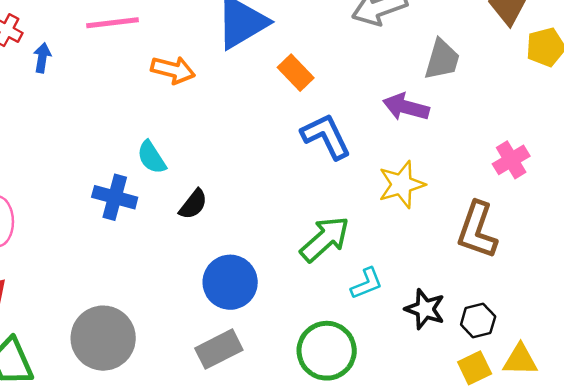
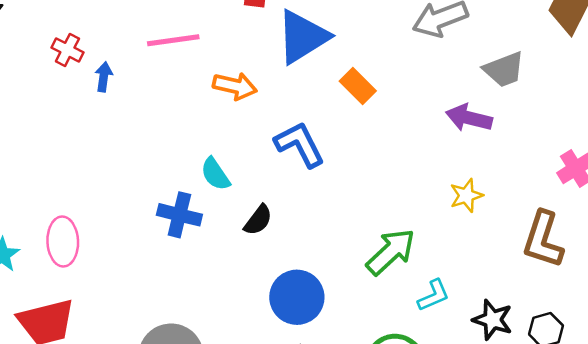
gray trapezoid: (442, 60) -> (504, 70), turned 54
blue L-shape: (326, 136) -> (300, 144), moved
yellow star: (402, 184) -> (466, 196), size x0.7

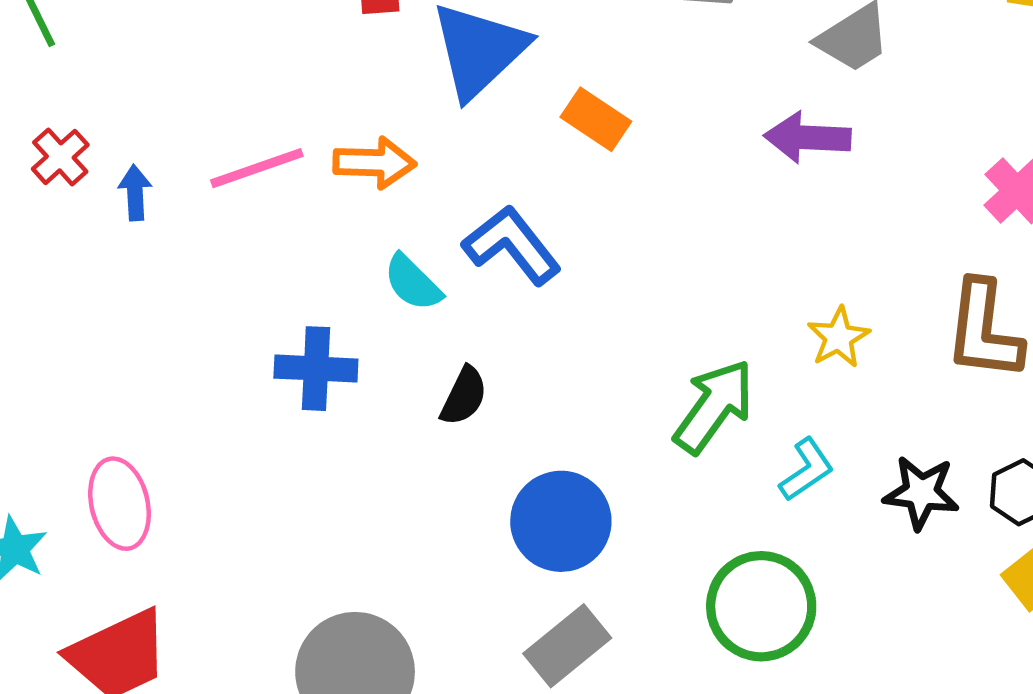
pink line: (173, 40) -> (257, 168), moved
red cross: (67, 50) -> (60, 157), turned 32
cyan semicircle: (215, 174) -> (413, 283), moved
yellow star: (466, 196) -> (839, 337), moved
blue cross: (179, 215) -> (316, 369), moved

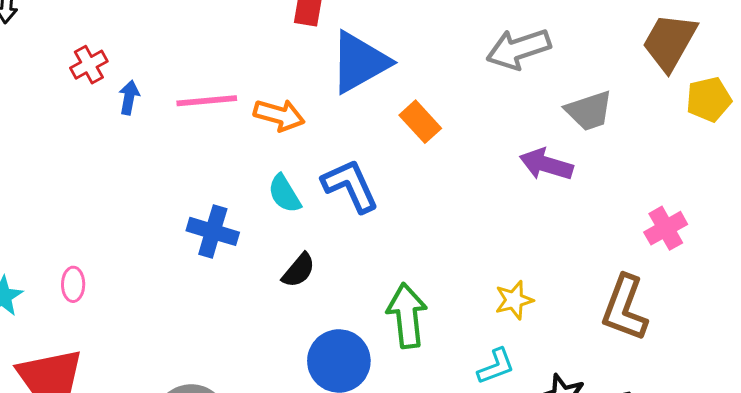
yellow star: (839, 337) -> (514, 300), moved
green arrow: (714, 406) -> (407, 316), moved, turned -56
pink ellipse: (120, 504) -> (73, 284), size x0.6

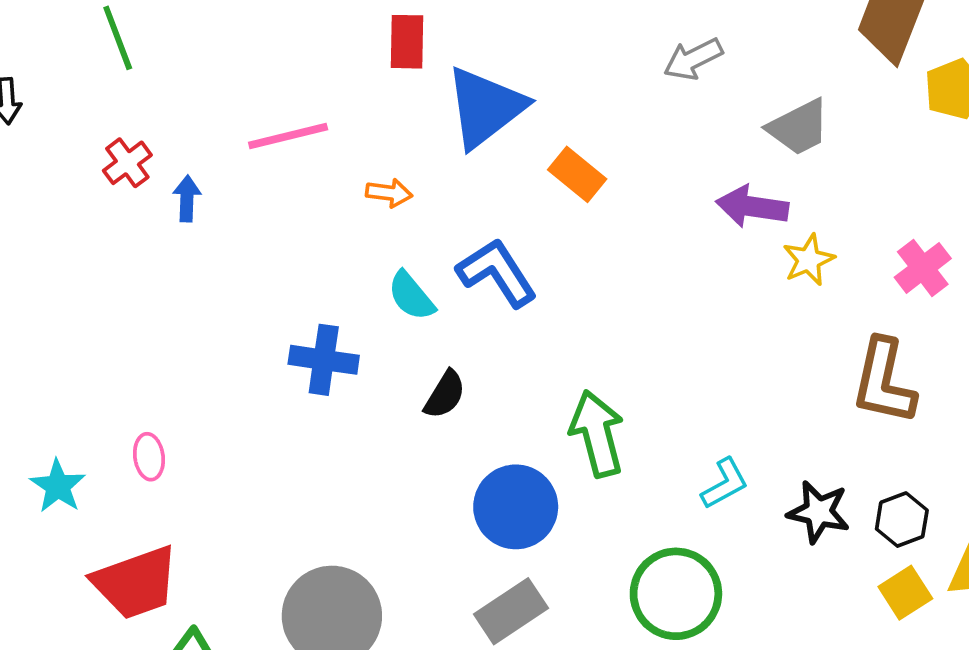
gray arrow: (518, 49) -> (693, 59), size x0.7
pink line: (207, 101) -> (288, 136), moved
orange arrow: (279, 115) -> (389, 193), size x0.7
yellow star: (514, 300) -> (809, 260), moved

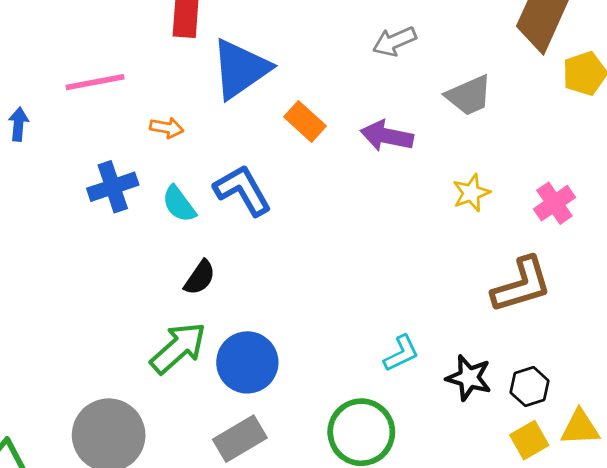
purple arrow: (752, 207) -> (387, 136), moved
blue cross: (324, 360) -> (113, 187), moved, turned -30
brown L-shape: (884, 382) -> (522, 285), turned -122
green arrow: (597, 434) -> (178, 348), moved, turned 60

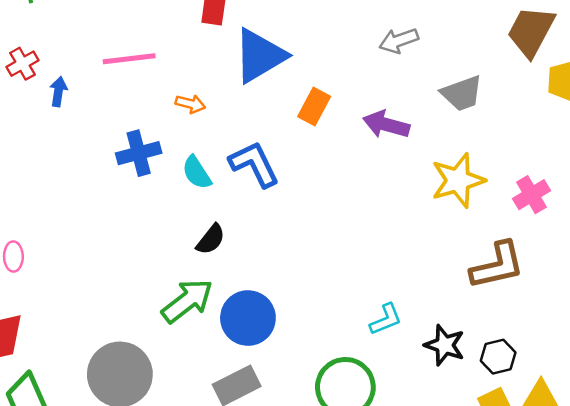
orange rectangle: (305, 121) -> (314, 107), turned 72
yellow star: (471, 193) -> (458, 180), size x1.6

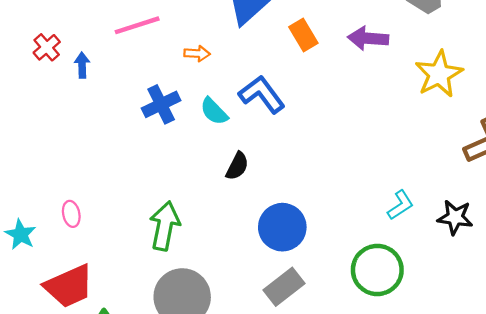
orange rectangle: (314, 107) -> (303, 35), turned -48
green arrow: (187, 301) -> (165, 226), moved, turned -30

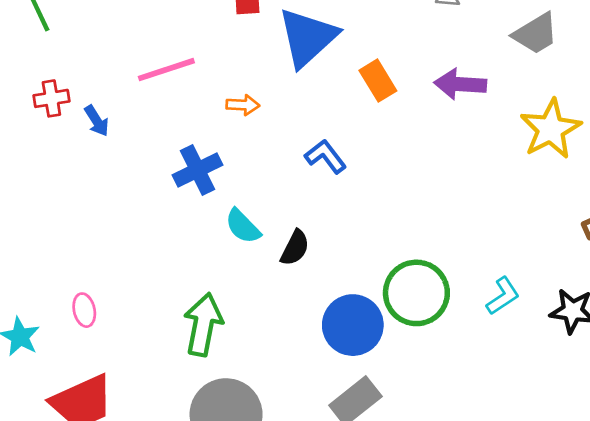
red cross: (47, 47) -> (51, 98), turned 32
blue arrow: (82, 65) -> (97, 121), turned 150
blue L-shape: (262, 94) -> (326, 156), size x0.7
cyan semicircle: (214, 111) -> (243, 226), moved
green circle: (377, 270) -> (416, 293), moved

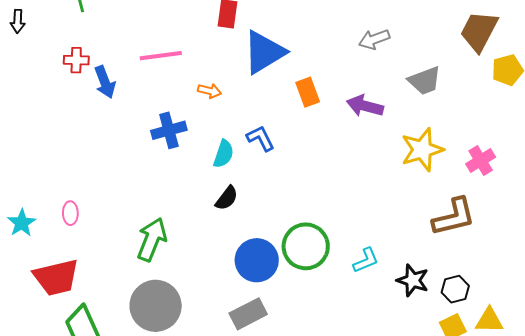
blue arrow: (97, 121) -> (105, 82), size x1.4
cyan semicircle: (243, 226) -> (223, 154), moved, turned -128

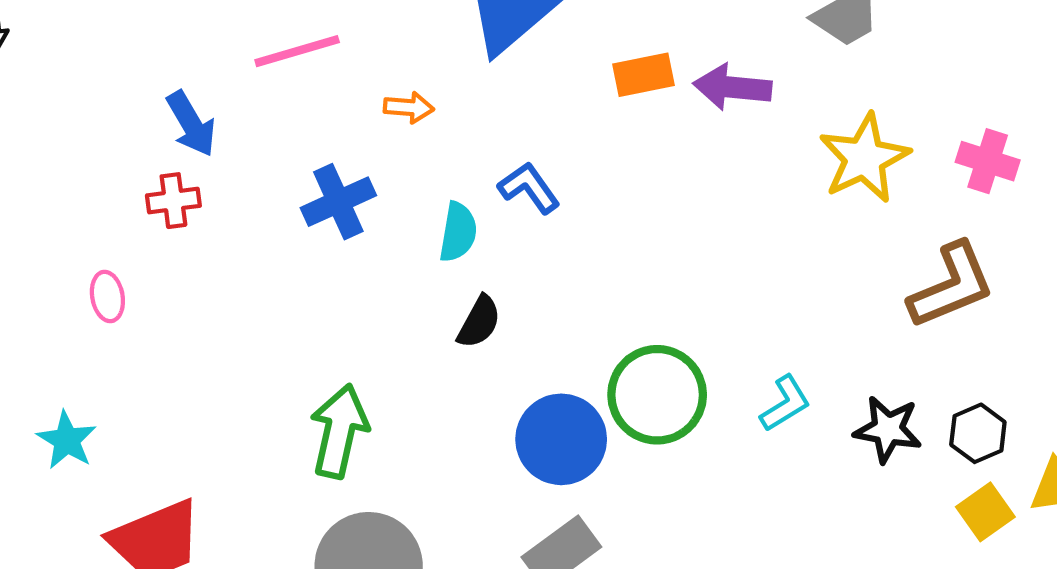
red cross: (76, 60) -> (173, 201), moved
orange rectangle: (308, 92) -> (644, 75), moved, turned -72
pink cross: (481, 160) -> (988, 161), turned -32
pink ellipse: (70, 213) -> (107, 297), moved

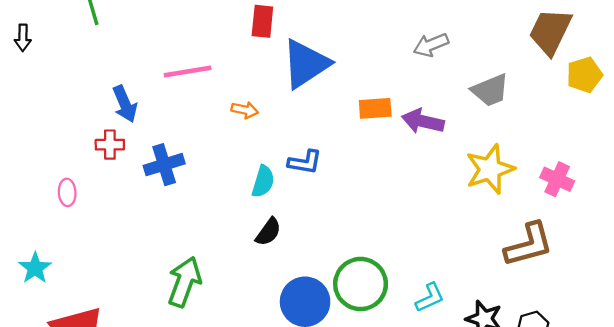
blue L-shape: (529, 188) -> (305, 162), turned 128
blue cross: (338, 202) -> (164, 165), moved

